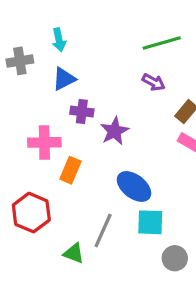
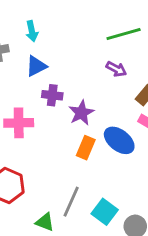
orange rectangle: (70, 170) -> (86, 148), moved
blue ellipse: (134, 186) -> (119, 140), moved
cyan square: (150, 222) -> (105, 212), moved, turned 35

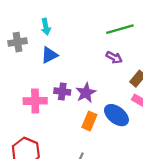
purple cross: (52, 95) -> (62, 92), moved

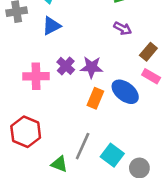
purple cross: (62, 92) -> (66, 66), turned 35
purple star: (86, 93) -> (92, 67), turned 30

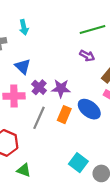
blue triangle: (52, 26) -> (23, 67), moved, turned -49
gray line: (83, 146) -> (39, 118), moved
green triangle: (59, 164) -> (24, 170), moved

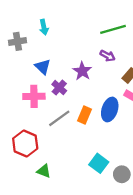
purple star: (61, 88) -> (82, 71), moved, turned 30
blue ellipse: (89, 109) -> (110, 109), turned 70
gray line: (39, 118) -> (59, 118), turned 30

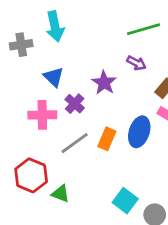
cyan arrow: (44, 27) -> (55, 26), size x1.5
green triangle: (44, 171) -> (61, 194), moved

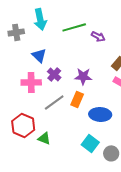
green line: (143, 29) -> (74, 27), moved
purple arrow: (136, 63) -> (98, 36), moved
purple star: (104, 83) -> (83, 76), moved, turned -30
blue ellipse: (139, 132) -> (100, 114), moved, turned 75

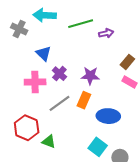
cyan arrow: (40, 19) -> (45, 15), turned 105
gray cross: (16, 32) -> (19, 29), turned 35
purple arrow: (98, 36) -> (106, 33), turned -40

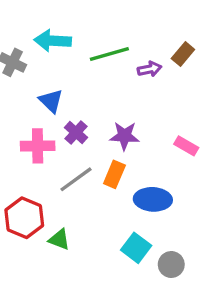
brown rectangle: (127, 62) -> (183, 54), moved

